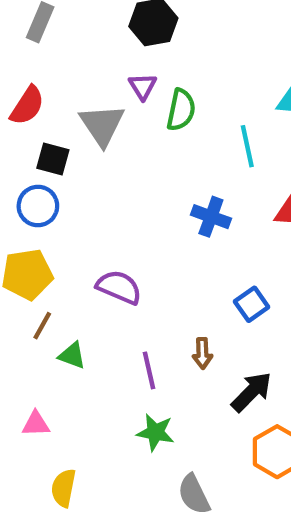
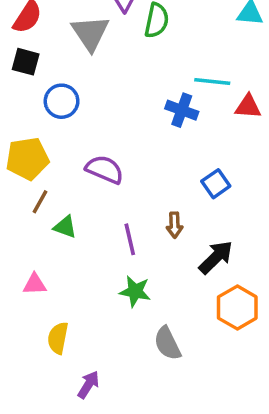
cyan line: (247, 146) -> (212, 81), moved, turned -72
black square: (53, 159) -> (26, 62), moved
blue circle: (38, 206) -> (62, 101), moved

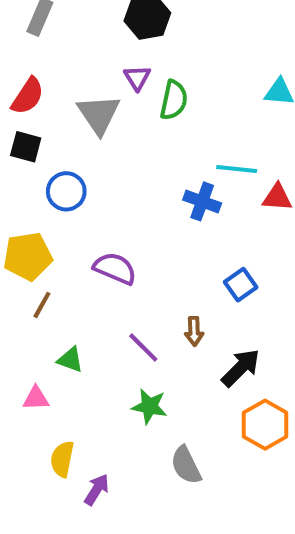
green triangle: (65, 227) -> (70, 360), moved
purple line: (130, 239) -> (143, 348), turned -32
purple arrow: (88, 385) -> (97, 490), moved

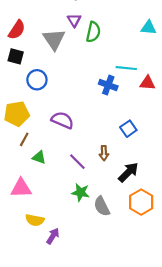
green triangle: (70, 360) -> (39, 157), moved
pink triangle: (36, 398) -> (21, 188), size x1.5
yellow semicircle: (62, 459) -> (35, 220), turned -90
gray semicircle: (186, 465) -> (102, 206), moved

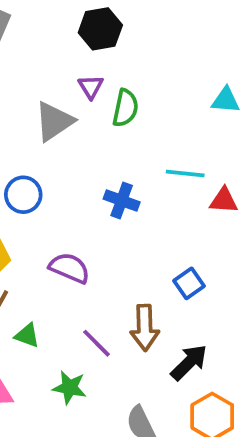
gray triangle: (54, 39) -> (54, 121), turned 30
blue cross: (108, 85) -> (122, 200), moved
brown arrow: (104, 153) -> (145, 328), size x1.6
green star: (81, 192) -> (70, 387), moved

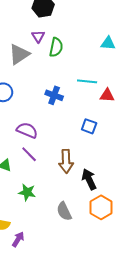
blue square: (189, 283) -> (89, 126), moved, turned -35
purple line: (96, 343) -> (29, 154), moved
black arrow: (189, 362) -> (89, 179), turned -70

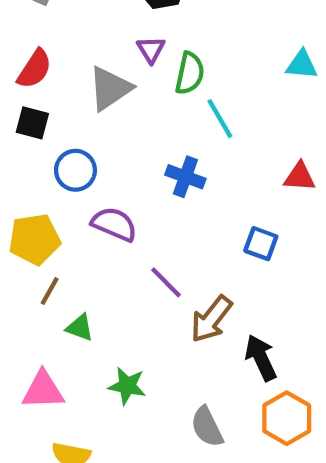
cyan line: (87, 81) -> (220, 119), moved, turned 54
purple semicircle: (27, 130) -> (114, 224), moved
purple line: (29, 154) -> (166, 282), moved
brown arrow: (66, 161) -> (211, 319), turned 40

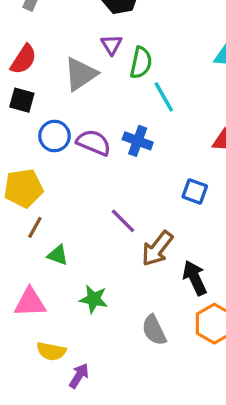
purple semicircle: (114, 224) -> (94, 143), moved

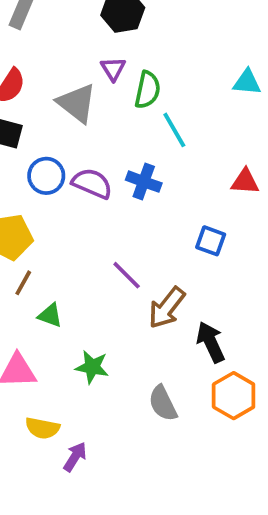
gray triangle: (81, 74) -> (77, 103), turned -48

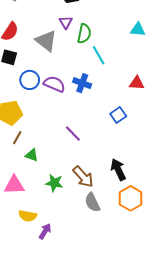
blue square: (211, 241) -> (118, 115), turned 35
brown arrow: (167, 308) -> (83, 177), moved, turned -80

